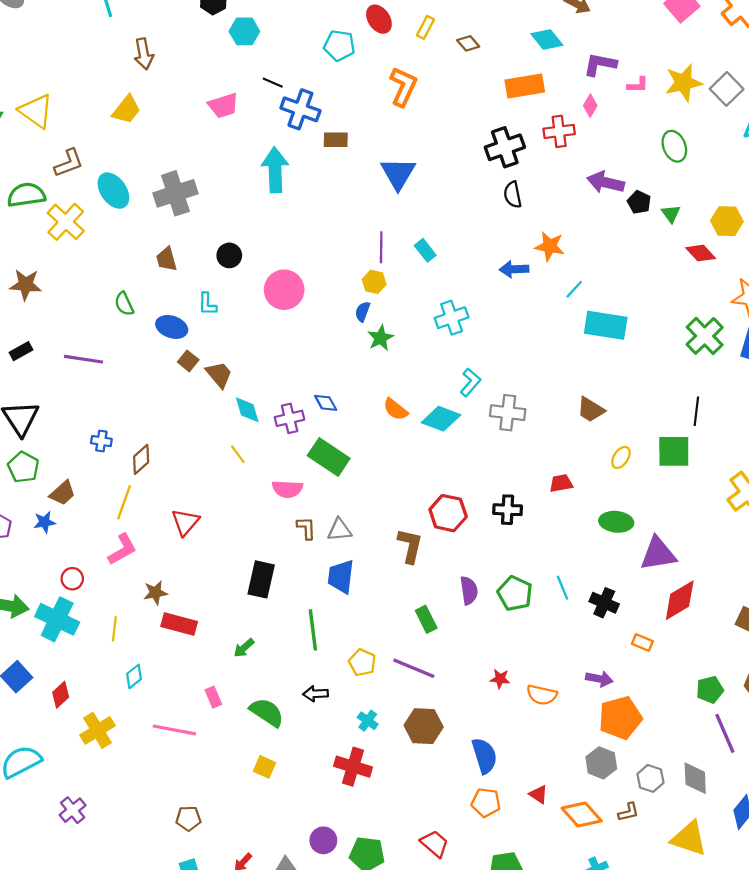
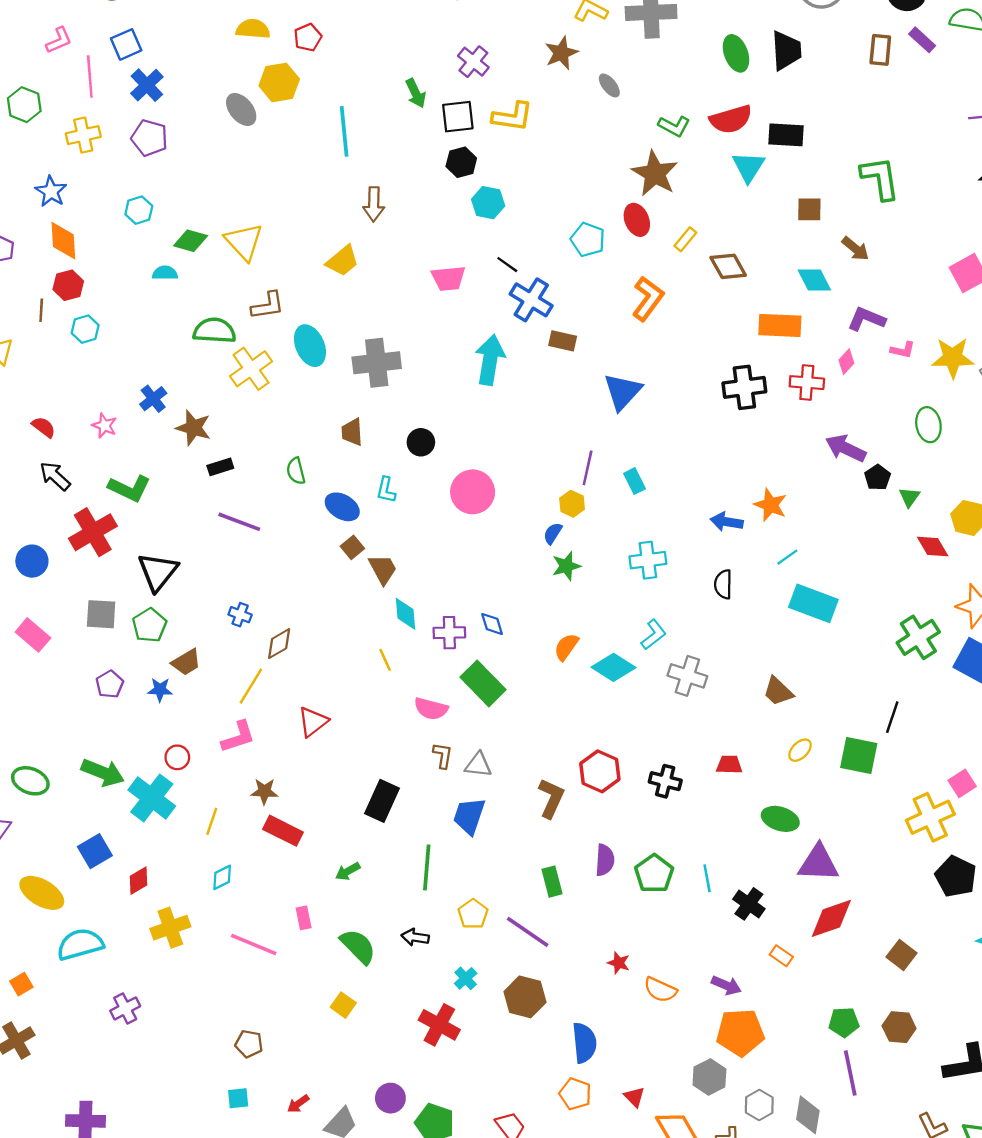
brown diamond: (468, 43) -> (728, 266), size x1.5
black semicircle: (513, 195) -> (723, 584), moved
black rectangle: (21, 351) -> (220, 467), moved
orange semicircle: (395, 409) -> (566, 647), turned 75

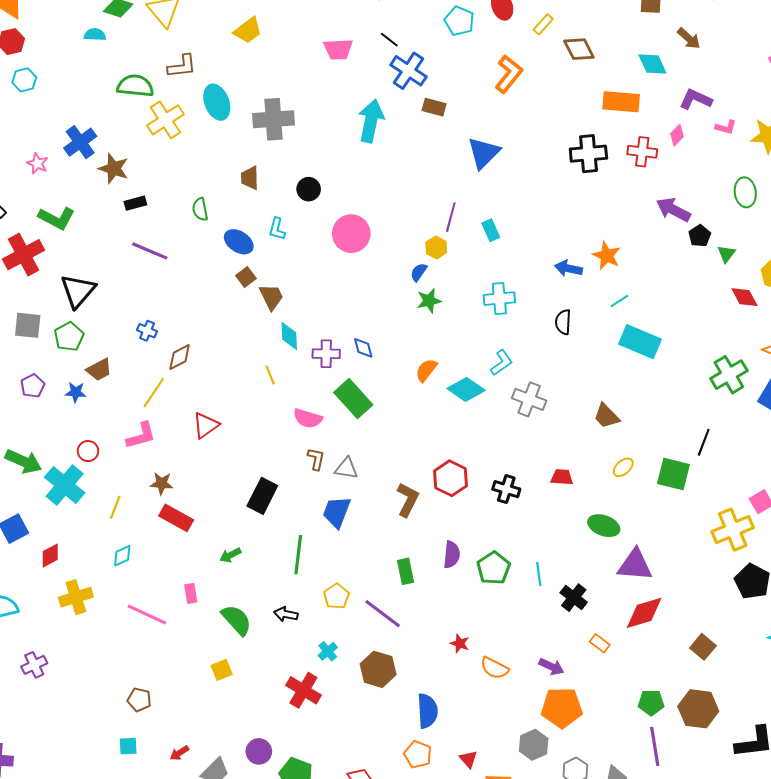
blue cross: (153, 399) -> (80, 142), size x1.4
yellow square: (343, 1005) -> (222, 670), turned 30
brown hexagon: (899, 1027) -> (698, 709), size x1.4

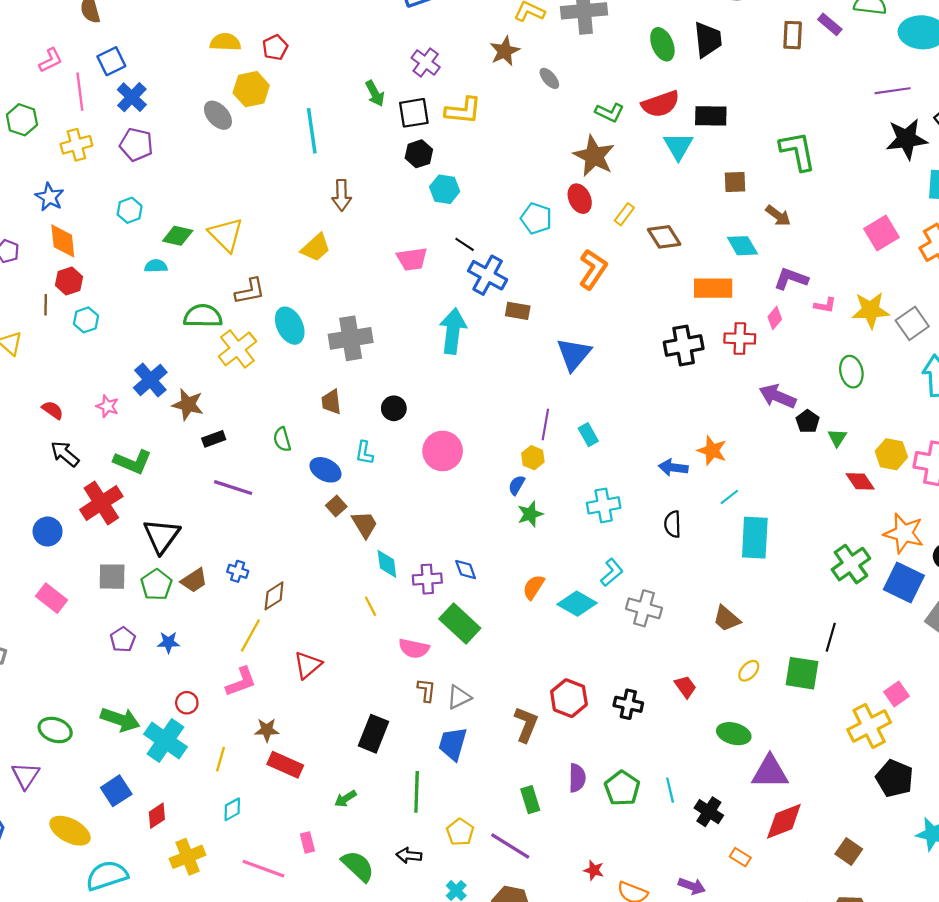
cyan rectangle: (640, 342) -> (755, 538), turned 75
brown trapezoid: (99, 370) -> (194, 580), moved
gray triangle: (346, 468) -> (459, 697), turned -30
red trapezoid: (562, 477) -> (685, 687), turned 55

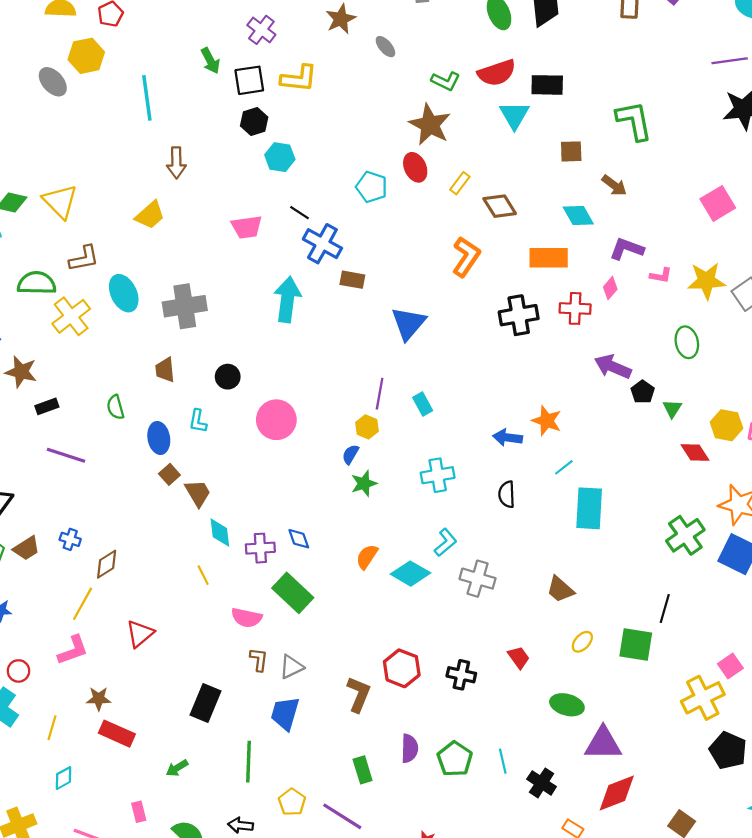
orange L-shape: (593, 269) -> (466, 257), moved
blue ellipse: (325, 470) -> (159, 438), turned 52

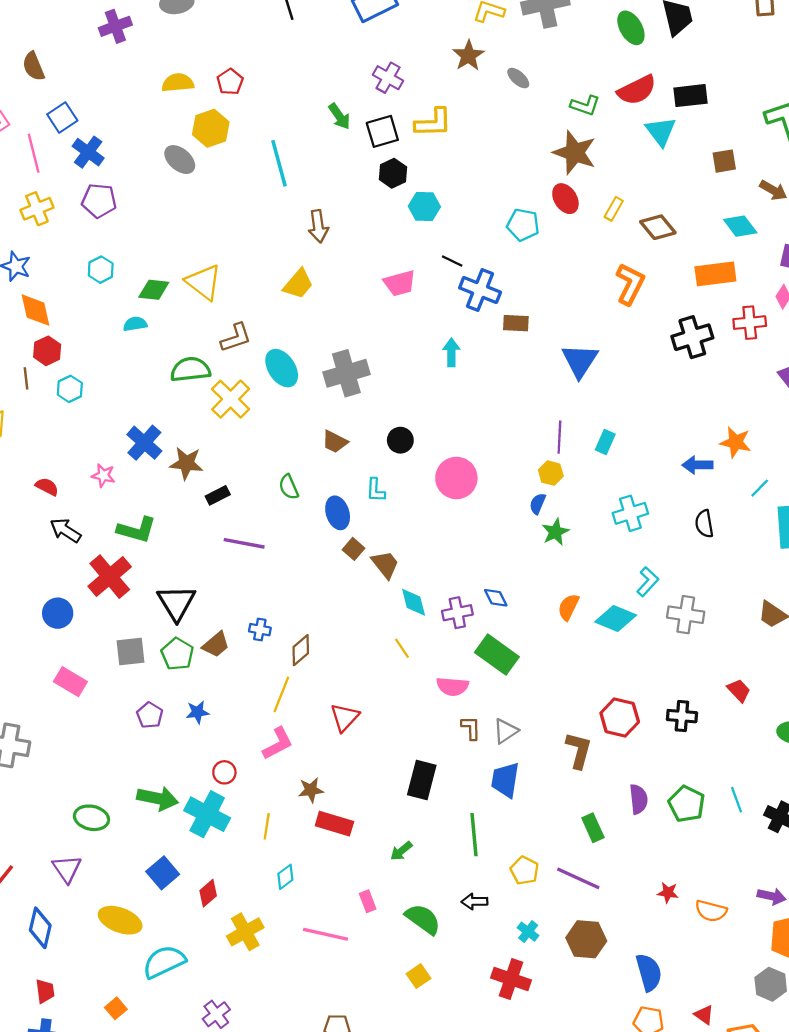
cyan arrow: (287, 299) -> (451, 352), size x0.6
brown trapezoid: (165, 370) -> (335, 442), turned -50
cyan rectangle: (423, 404) -> (605, 442), turned 60

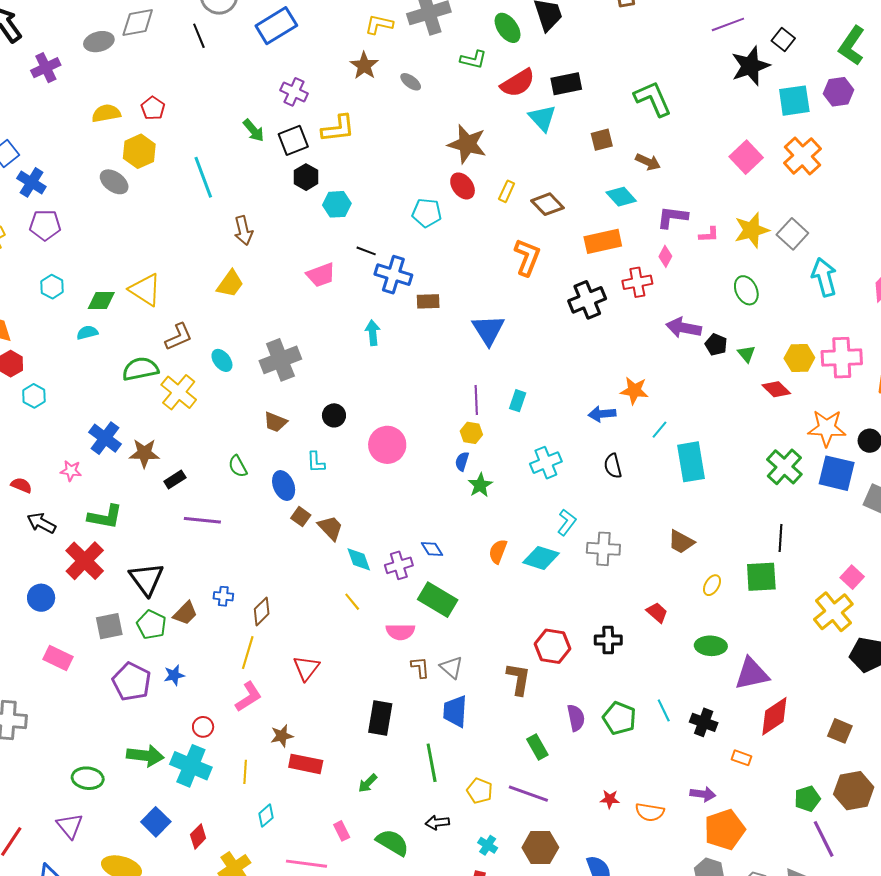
green L-shape: (585, 105) -> (473, 60), moved
cyan ellipse: (282, 368) -> (222, 360), size x0.7
purple pentagon: (150, 715) -> (132, 682), size x1.6
gray triangle: (506, 731) -> (451, 667), turned -40

